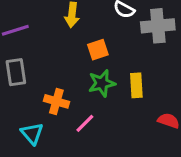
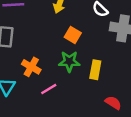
orange square: (98, 50) -> (73, 35), turned 35

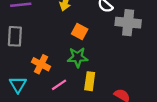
yellow rectangle: (95, 70) -> (90, 81), moved

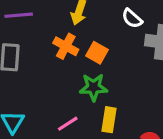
orange cross: (41, 64) -> (66, 46), moved

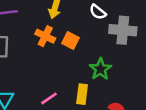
green star: (93, 87) -> (100, 69), moved, turned -30

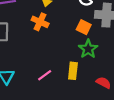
orange square: (71, 41) -> (84, 27), moved

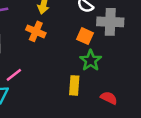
pink line: (45, 75) -> (14, 75), moved

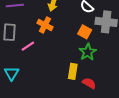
pink line: (14, 75) -> (28, 46), moved
red semicircle: (109, 98) -> (89, 83), moved

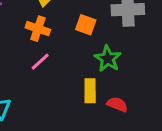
orange square: (85, 32) -> (86, 25), moved
pink line: (28, 46) -> (40, 62), moved

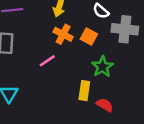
orange cross: (38, 29) -> (63, 34), moved

